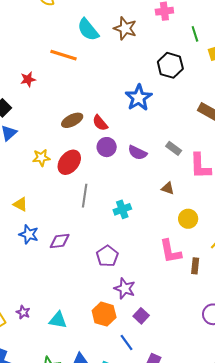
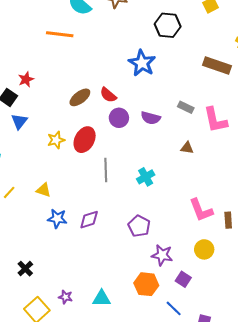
red star: (28, 79) -> (26, 79), moved
yellow circle: (188, 219) -> (204, 249), moved

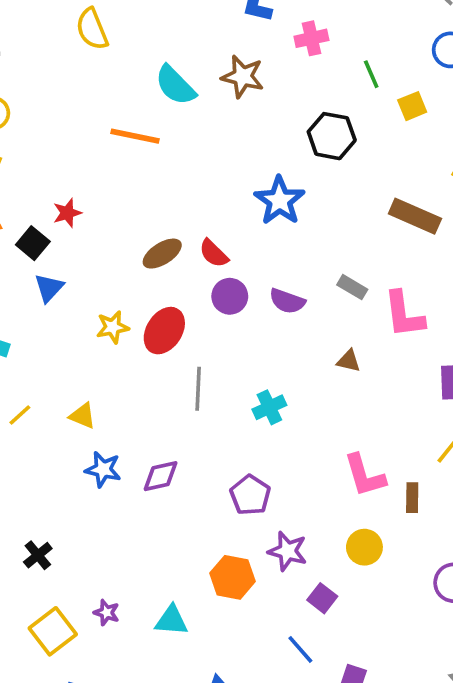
orange hexagon: (146, 284) -> (233, 577), moved

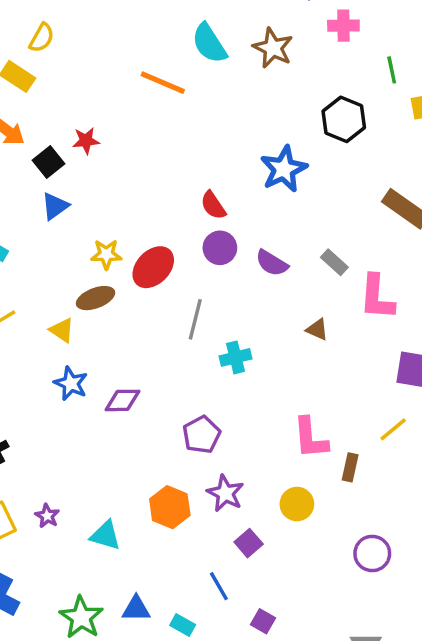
brown ellipse: (162, 254) -> (96, 298), moved
gray line: (198, 389) -> (195, 319), moved

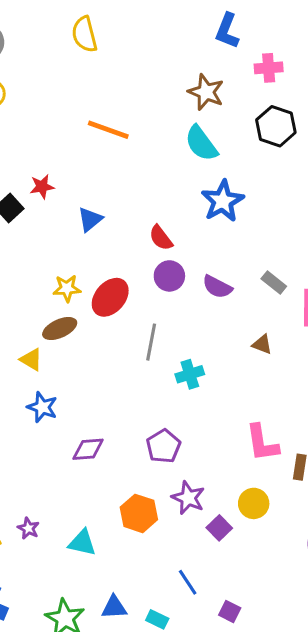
cyan semicircle: (209, 43) -> (201, 143), moved
black hexagon: (344, 119) -> (276, 126), moved
blue triangle: (55, 206) -> (90, 219), moved
purple diamond: (123, 400) -> (88, 449), moved
purple square: (249, 543) -> (219, 528), moved

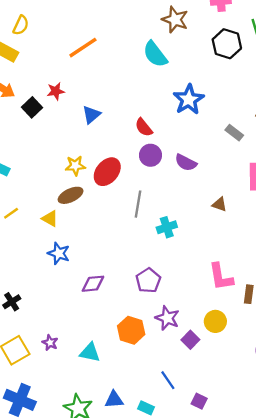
orange line: (108, 130) -> (83, 48), moved, turned -52
cyan semicircle: (201, 143) -> (155, 54), moved
gray rectangle: (274, 283) -> (234, 133), moved

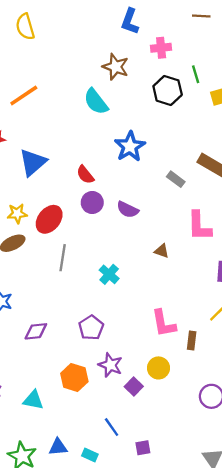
blue triangle: (91, 115) -> (33, 162), size x1.5
gray line: (138, 204) -> (63, 258), moved
cyan cross: (167, 227) -> (109, 274), turned -30
purple square: (199, 401) -> (143, 448), turned -35

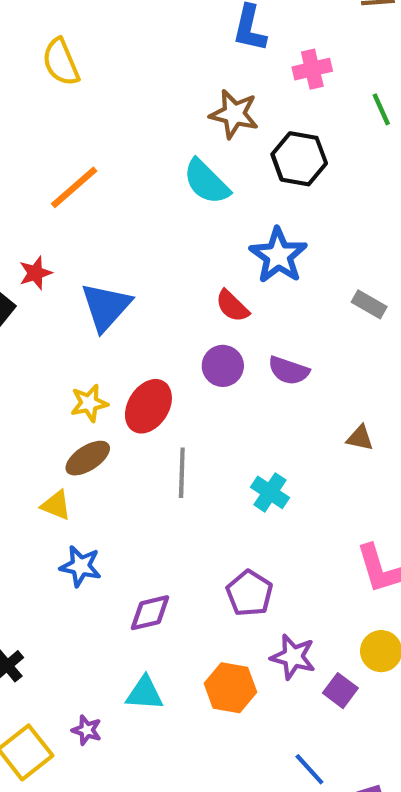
black hexagon: (168, 90) -> (299, 159), moved
red semicircle: (85, 175) -> (232, 306), moved
cyan triangle: (33, 400) -> (145, 693), moved

